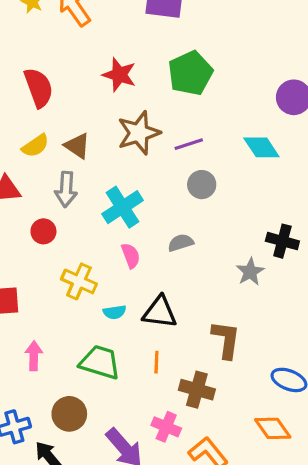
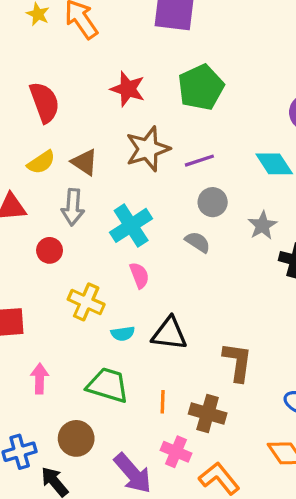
gray semicircle: (181, 243) -> (198, 242), moved, turned 50
gray star: (250, 272) -> (263, 225), moved
orange line: (156, 362) -> (163, 402), moved

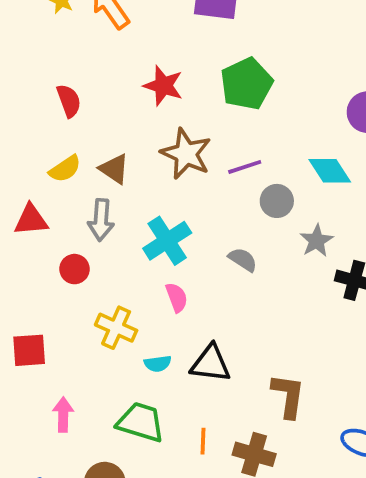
red semicircle: (45, 102) -> (69, 101), size x0.7
brown star: (148, 149) -> (186, 154), turned -30
gray circle: (213, 202) -> (277, 201), moved

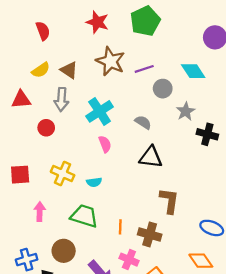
yellow cross: (116, 328) -> (63, 173), moved
black triangle: (211, 364) -> (151, 157), moved

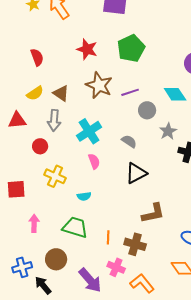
black triangle: (151, 157) -> (136, 173), turned -35
yellow cross: (63, 173) -> (55, 176), moved
brown L-shape: (169, 201) -> (153, 213), turned 70

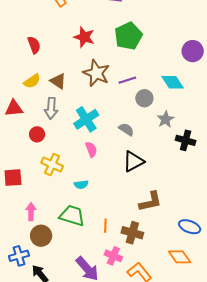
brown circle: (56, 259) -> (41, 236), moved

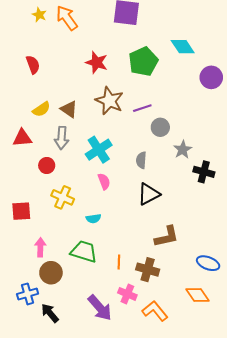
red semicircle: (34, 45) -> (33, 65), moved
cyan diamond: (173, 82) -> (183, 47), moved
gray semicircle: (126, 129) -> (141, 160), turned -119

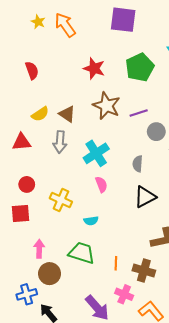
red circle: (47, 165) -> (27, 184), moved

